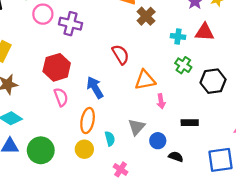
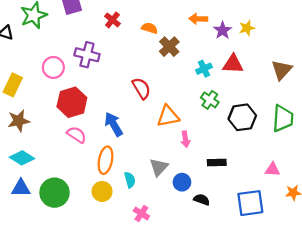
pink circle: (43, 14) -> (53, 67), moved
cyan cross: (178, 36) -> (204, 69), turned -32
pink semicircle: (61, 97) -> (77, 135), turned -36

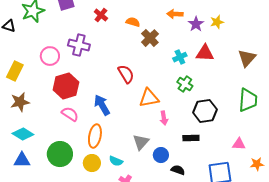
black hexagon: (242, 117) -> (205, 111), moved
cyan semicircle: (130, 180) -> (116, 161), moved, turned 128
green circle: (55, 193) -> (60, 154), moved

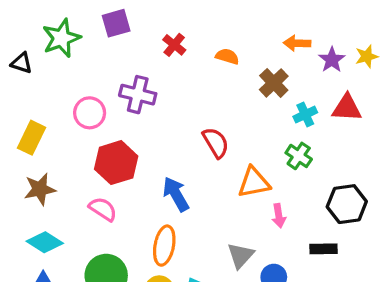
brown cross: (150, 38) -> (274, 83), moved
green cross: (185, 84) -> (299, 156), moved
pink semicircle: (70, 114) -> (103, 209), moved

